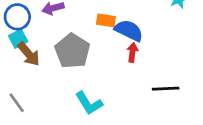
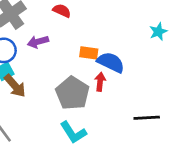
gray pentagon: (72, 51) -> (72, 93), moved
red arrow: (132, 52) -> (100, 82), moved

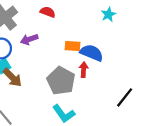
cyan star: (158, 32) -> (108, 15), moved
black line: (147, 118) -> (125, 97), turned -45

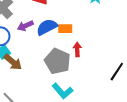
blue semicircle: (92, 53) -> (47, 27), moved, turned -45

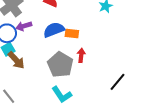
purple arrow: (25, 26) -> (24, 26), moved

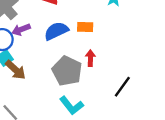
orange rectangle: (72, 33) -> (85, 27), moved
black line: (118, 82) -> (122, 87), moved

